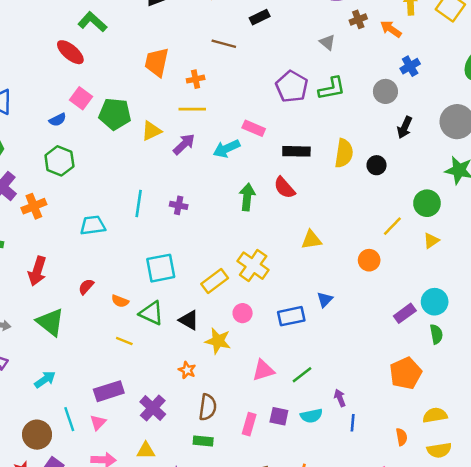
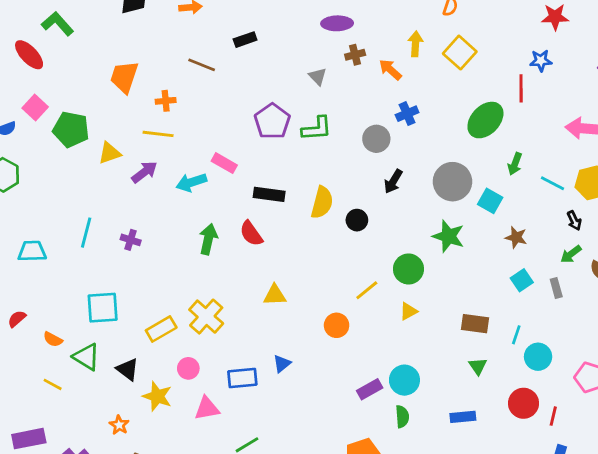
pink triangle: (263, 370) -> (207, 408), moved

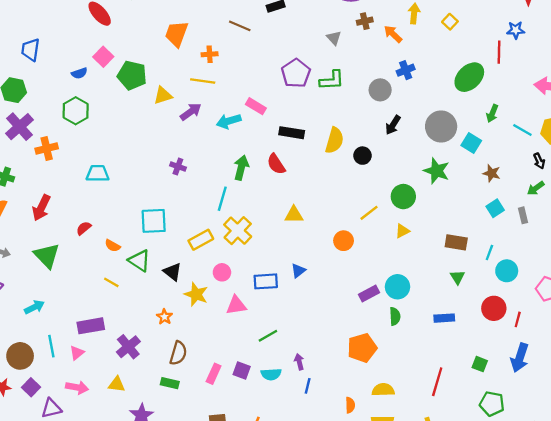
yellow square: (460, 53) -> (450, 22), size x0.6
cyan line: (86, 233) -> (222, 199), moved

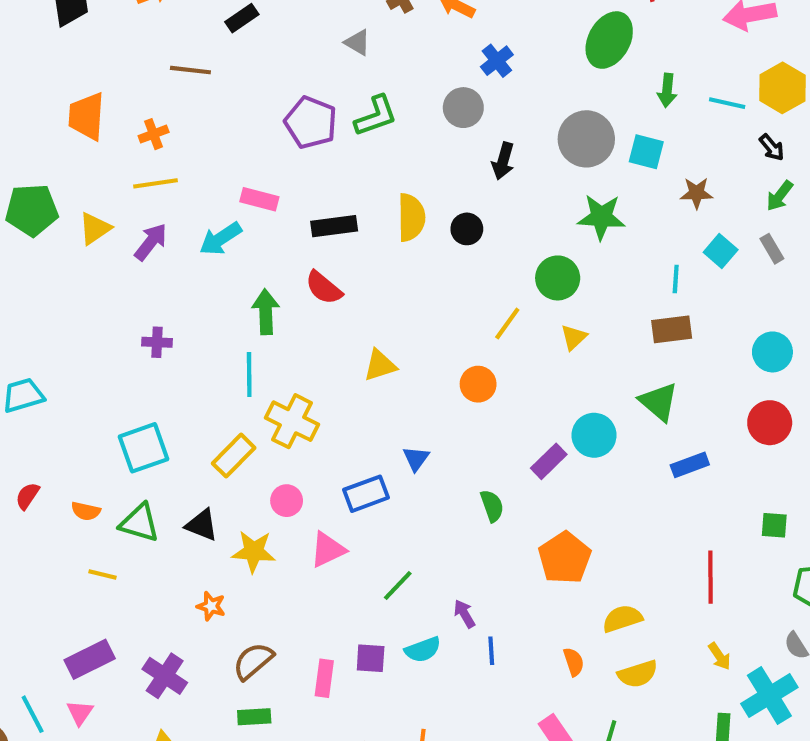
cyan line: (489, 252) -> (676, 279), moved
green triangle: (457, 277) -> (659, 402), moved, size x1.5
green semicircle: (395, 316) -> (492, 506), moved
brown semicircle: (178, 353) -> (253, 661), turned -130

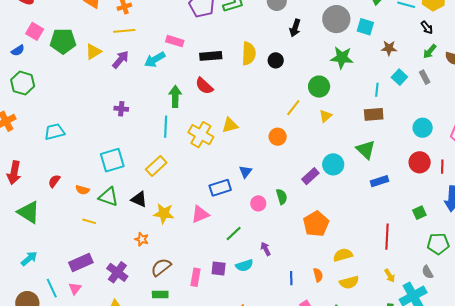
yellow cross: (292, 421) -> (201, 135), moved
pink circle: (287, 501) -> (258, 203), moved
green square: (774, 525) -> (419, 213), turned -32
blue line: (491, 651) -> (291, 278), moved

